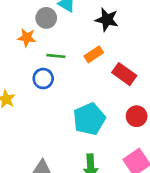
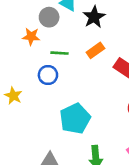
black star: (107, 20) -> (94, 17), moved, turned 30
cyan pentagon: (89, 119) -> (75, 119), moved

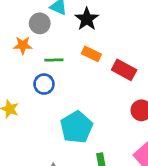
orange rectangle: (95, 50) -> (91, 54), turned 66

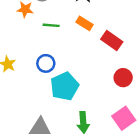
blue circle: (44, 84) -> (46, 63), moved

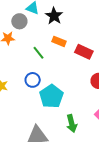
green line: (51, 25) -> (38, 53), moved, turned 56

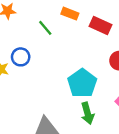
blue circle: (33, 80) -> (21, 57), moved
cyan pentagon: (51, 96) -> (82, 83), moved

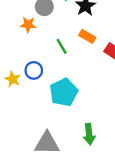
cyan pentagon: (82, 83) -> (64, 92), moved

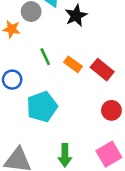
orange rectangle: (87, 36) -> (73, 64), moved

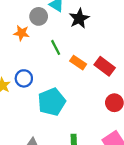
green line: (45, 57) -> (56, 47), moved

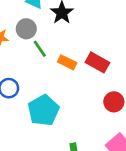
gray circle: (39, 16) -> (26, 29), moved

